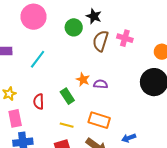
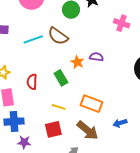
brown semicircle: (101, 41) -> (58, 36), moved, turned -75
cyan line: (38, 59) -> (33, 39), turned 30
purple semicircle: (101, 84) -> (96, 57), moved

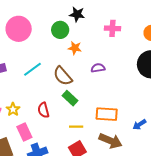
brown semicircle: (58, 36) -> (63, 76), moved, turned 30
orange star: (77, 62) -> (75, 48), moved

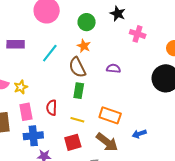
black star: (77, 14) -> (118, 14), moved
orange star: (75, 48) -> (84, 46), moved
cyan line: (32, 69) -> (50, 53), turned -30
green rectangle: (70, 98) -> (79, 91), turned 42
red semicircle: (43, 110) -> (52, 108), moved

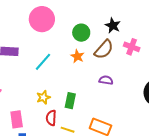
brown semicircle: (77, 67) -> (104, 49), moved, turned -115
yellow star: (21, 87) -> (43, 97), moved
red semicircle: (52, 108) -> (51, 118), moved

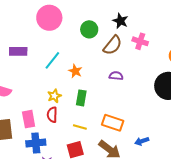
orange star: (77, 56) -> (75, 71), moved
red semicircle: (51, 118) -> (52, 115), moved

